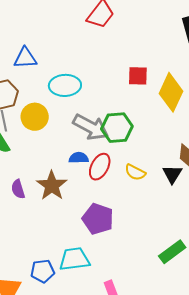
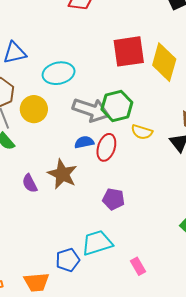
red square: (138, 76) -> (129, 51), size x1.6
yellow semicircle: (135, 172) -> (142, 132), moved
purple pentagon: (98, 219) -> (113, 199), size x0.7

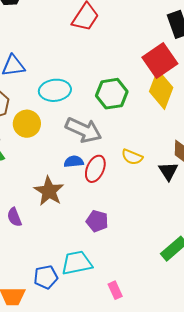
red square: (129, 51) -> (160, 60), moved, turned -32
green hexagon: (117, 106) -> (112, 94), moved
purple semicircle: (30, 183) -> (14, 217), moved

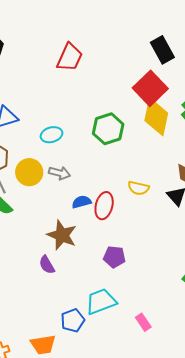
cyan ellipse: (55, 90) -> (51, 135), size x0.7
gray arrow: (84, 130) -> (59, 173), moved, size x0.6
purple semicircle: (14, 217) -> (47, 265), moved

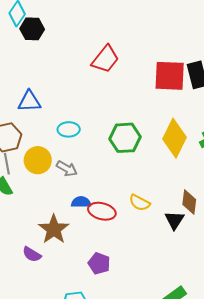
red square: (150, 88) -> (170, 76), moved, turned 32
red ellipse: (104, 206) -> (102, 211), turned 76
purple semicircle: (47, 265) -> (32, 254), turned -42

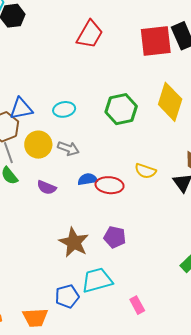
blue triangle: (29, 101) -> (21, 109), moved
brown star: (54, 229) -> (74, 242), moved
purple semicircle: (32, 254) -> (47, 187), moved

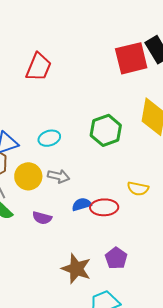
red trapezoid: (90, 34) -> (39, 67), moved
purple pentagon: (115, 237) -> (116, 258), turned 30

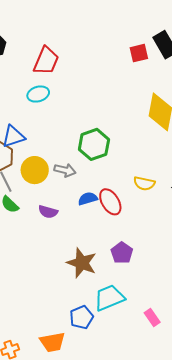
red square: (131, 58) -> (139, 53), size x0.6
green hexagon: (106, 130) -> (94, 144), moved
cyan ellipse: (49, 138) -> (38, 94), moved
red ellipse: (104, 207) -> (110, 202), turned 60

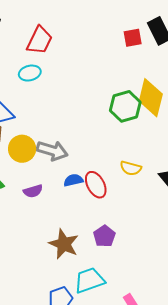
green hexagon: (94, 144) -> (125, 106), moved
gray arrow: (65, 170) -> (52, 151), size x1.4
purple semicircle: (48, 212) -> (33, 191), turned -36

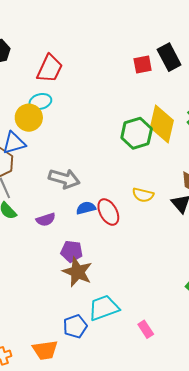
yellow circle: (22, 149) -> (29, 118), moved
purple pentagon: (104, 236) -> (72, 251), moved, turned -30

